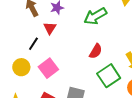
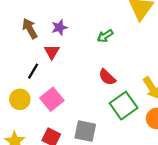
green arrow: (95, 16) -> (105, 36), size x0.6
red semicircle: (96, 51) -> (107, 77), turned 105

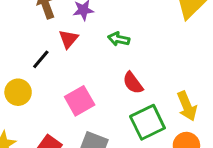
green arrow: (105, 36) -> (119, 39), moved, turned 35
pink square: (52, 99) -> (80, 101), moved

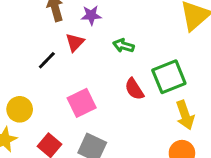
yellow circle: (18, 92) -> (20, 109), moved
green square: (148, 122) -> (169, 77), moved

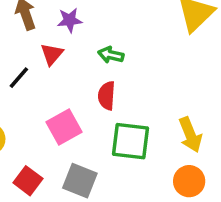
green square: (169, 77) -> (131, 141), moved, turned 32
red semicircle: (134, 89) -> (107, 96), moved, turned 40

